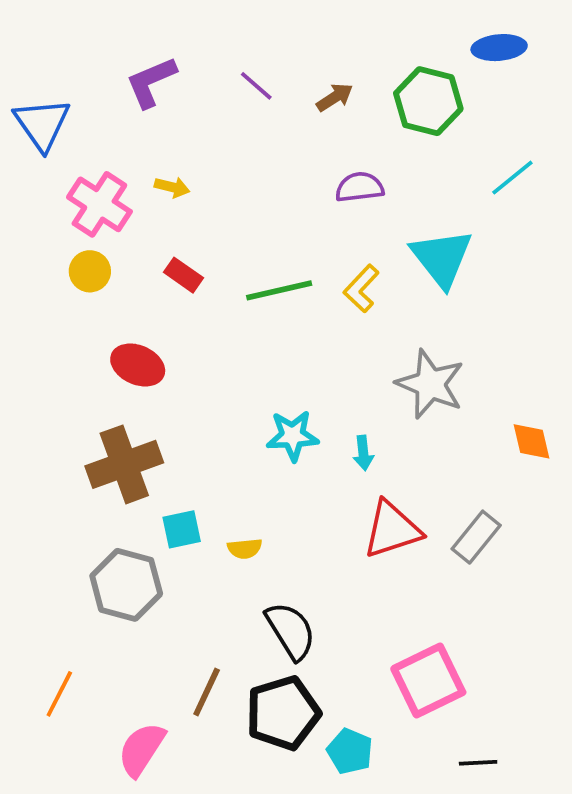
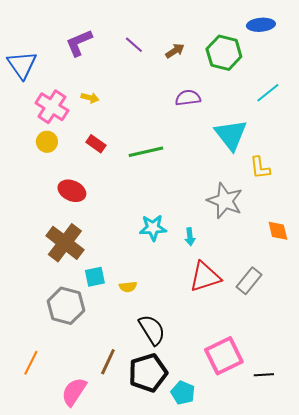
yellow L-shape: (361, 289) -> (260, 168), moved, turned -50
brown cross: (124, 464) -> (65, 243), turned -33
black line: (478, 763) -> (264, 375), moved

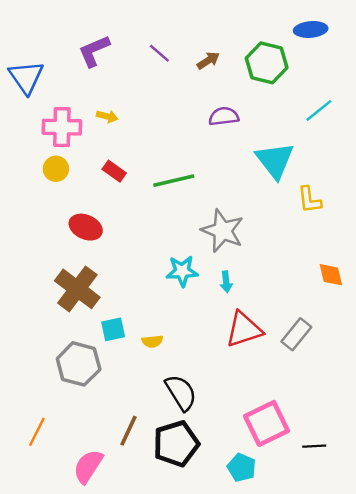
pink cross: (52, 107) -> (62, 127), turned -32
gray star: (225, 201) -> (223, 231), moved
cyan pentagon: (183, 393) -> (242, 468), moved

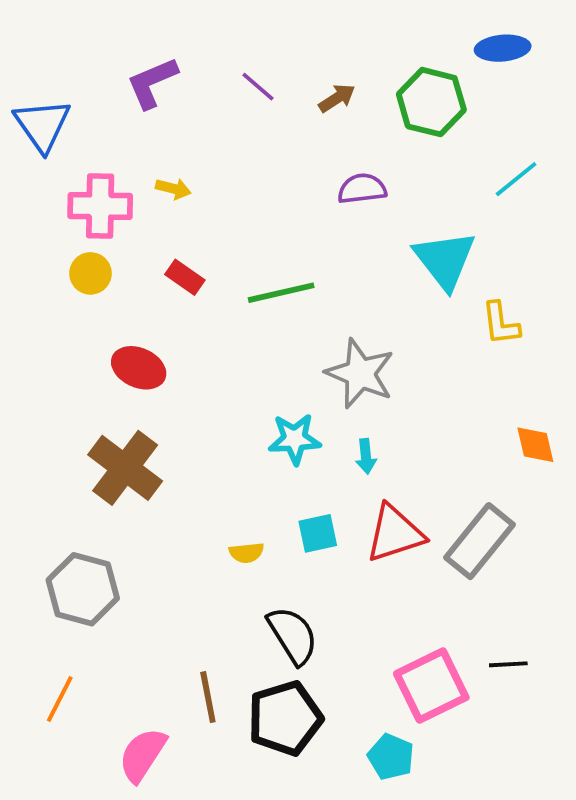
cyan square: (113, 329) -> (318, 533), moved
gray rectangle: (296, 334) -> (479, 541), size x1.4
gray hexagon: (79, 364) -> (83, 589), moved
brown line: (129, 431) -> (208, 697), turned -36
black line: (314, 446) -> (508, 664), moved

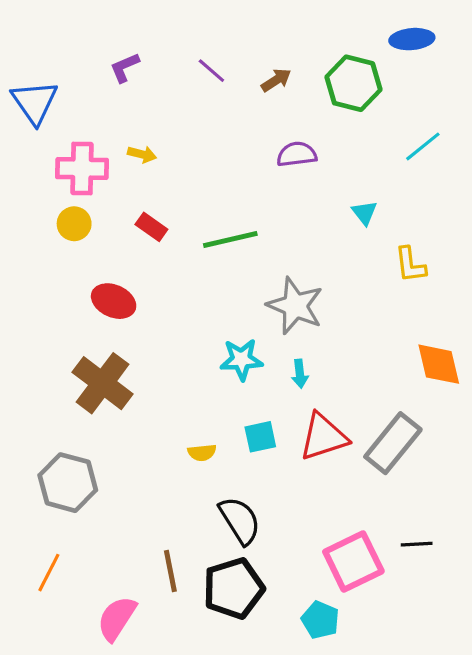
purple L-shape: (152, 83) -> (125, 67), size x0.7
cyan triangle: (445, 260) -> (365, 213), size x0.5
orange diamond: (535, 445) -> (439, 364), size x1.4

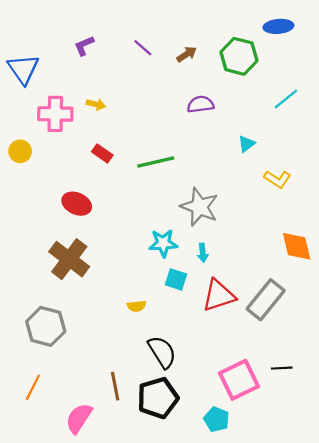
cyan triangle: (365, 213) -> (246, 144), turned 30
yellow circle: (74, 224) -> (20, 151), moved
yellow L-shape: (410, 265) -> (277, 179), turned -50
cyan square: (260, 437) -> (176, 279), moved, turned 30

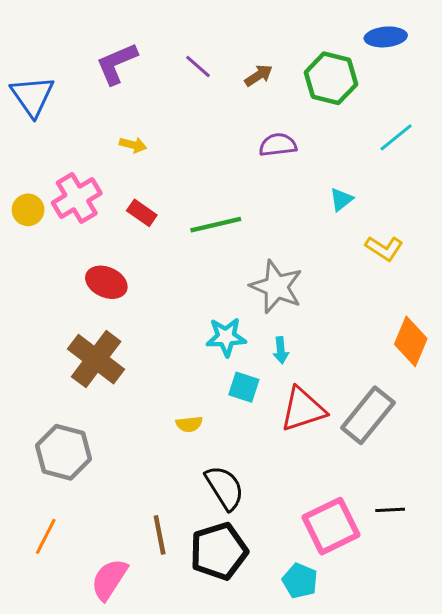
purple L-shape: (84, 46) -> (117, 64), size x1.5
pink cross: (55, 114) -> (77, 198), moved, turned -32
orange diamond: (297, 246) -> (411, 341), turned 36

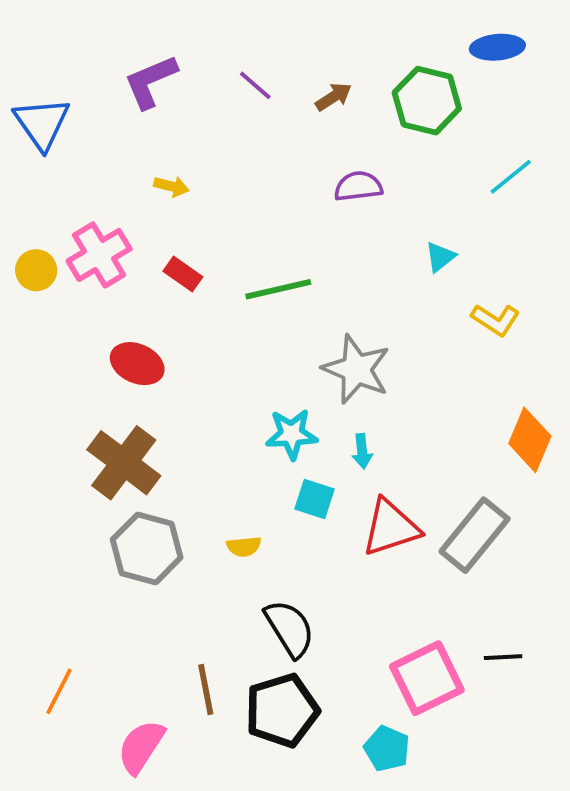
gray hexagon: (64, 452) -> (147, 548), moved

